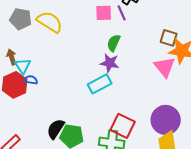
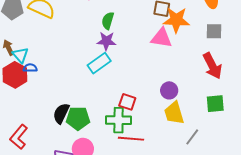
pink triangle: (165, 67) -> (161, 38), turned -35
purple circle: (166, 120) -> (169, 90), size x0.6
red square: (123, 126) -> (127, 102), size x0.7

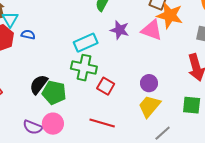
purple star: (106, 41) -> (120, 30), moved
blue semicircle: (30, 68) -> (28, 35), moved
yellow trapezoid: (174, 113) -> (149, 106), turned 45
green cross: (119, 120) -> (84, 68), moved

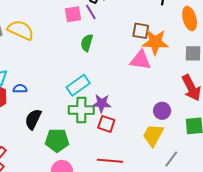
purple star: (120, 30) -> (102, 103), moved
purple circle: (149, 83) -> (162, 111), moved
black semicircle: (39, 84) -> (33, 119), moved

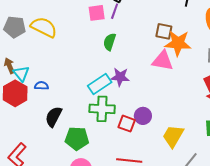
purple line: (91, 12) -> (115, 11), turned 49
purple star: (102, 103) -> (120, 77), moved
purple circle: (162, 111) -> (143, 116), moved

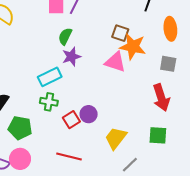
purple star: (120, 77) -> (71, 57), moved, turned -30
green cross: (102, 109) -> (49, 102), size x0.7
red square: (127, 124) -> (71, 120), turned 30

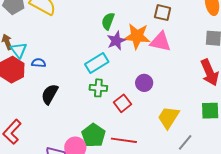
orange star: (133, 47) -> (137, 36), moved
purple circle: (89, 114) -> (144, 83), moved
green pentagon: (20, 128) -> (94, 135), moved, turned 30

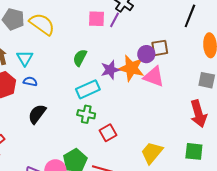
brown square: (163, 13) -> (160, 48), turned -30
green semicircle: (108, 21) -> (80, 58), moved
cyan triangle: (19, 50) -> (25, 58), moved
purple circle: (144, 83) -> (146, 54), moved

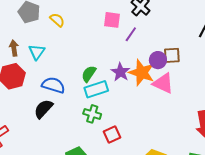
purple line: (114, 20) -> (131, 34), moved
yellow semicircle: (42, 24) -> (57, 20), size x0.6
green semicircle: (80, 58) -> (89, 74), moved
purple star: (110, 70) -> (120, 72), turned -30
blue semicircle: (30, 81) -> (53, 85), moved, size x1.6

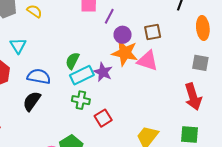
purple circle: (158, 60) -> (123, 35), moved
purple star: (120, 72) -> (103, 72), moved

